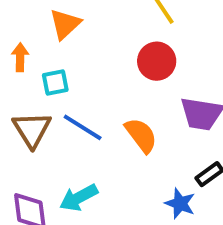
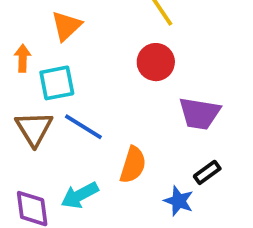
cyan square: (55, 83) -> (57, 83), size x1.4
orange semicircle: (141, 135) -> (133, 165), moved, turned 54

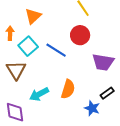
cyan square: (57, 83) -> (28, 46), turned -30
blue line: (83, 127) -> (56, 50), moved
cyan arrow: (80, 195) -> (39, 94), moved

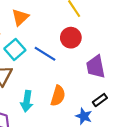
purple trapezoid: (103, 62) -> (96, 67), turned 70
cyan arrow: (39, 94) -> (27, 101), turned -54

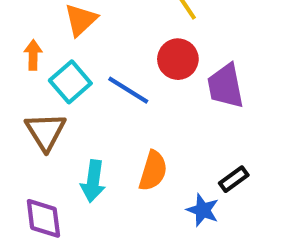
purple trapezoid: (96, 67) -> (225, 86), moved

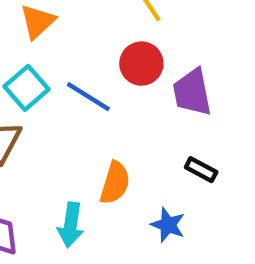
black rectangle: (234, 179) -> (201, 170), moved, turned 64
cyan arrow: (93, 181) -> (71, 225), moved

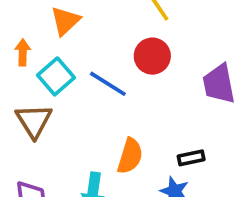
purple trapezoid: (192, 92) -> (219, 84), moved
black rectangle: (201, 170) -> (191, 158), moved, turned -40

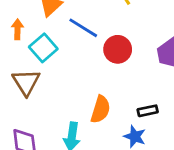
red circle: (152, 56) -> (118, 49), moved
blue line: (108, 84) -> (83, 28), moved

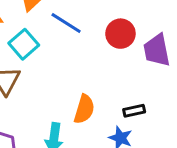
red circle: (118, 49) -> (120, 34), moved

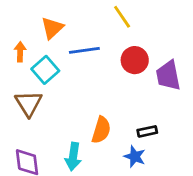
blue line: (66, 23) -> (84, 50), turned -40

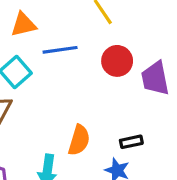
orange triangle: (52, 28) -> (24, 24), turned 30

